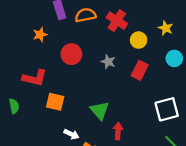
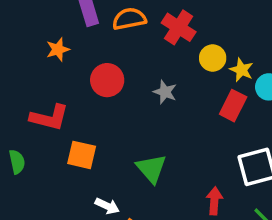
yellow star: (166, 28) -> (242, 70), moved
red rectangle: (140, 70) -> (233, 106), moved
red arrow: (118, 131) -> (214, 201), moved

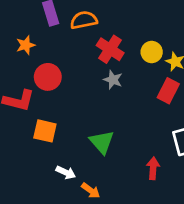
red cross: (179, 27) -> (110, 49), moved
red circle: (107, 80) -> (48, 77), moved

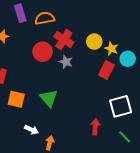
red circle: (48, 77) -> (43, 52), moved
green triangle: (102, 142) -> (49, 98), moved
orange arrow: (91, 191) -> (50, 143), turned -112

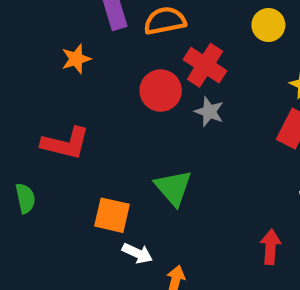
yellow circle: (94, 42) -> (268, 25), moved
orange square: (16, 99) -> (112, 215), moved

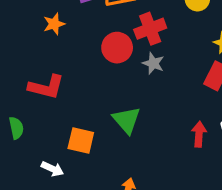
red cross: (205, 65) -> (150, 29), turned 36
red arrow: (271, 247) -> (199, 134), moved
white arrow: (137, 253) -> (53, 169), moved

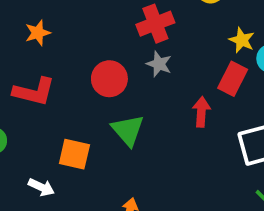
orange star: (54, 24) -> (38, 33), moved
red circle: (117, 48) -> (109, 79), moved
red arrow: (199, 134) -> (201, 112), moved

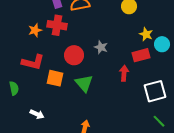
red cross: (155, 24) -> (57, 25), moved, turned 30
red rectangle: (233, 79) -> (141, 55), turned 48
orange square: (74, 154) -> (55, 78), moved

